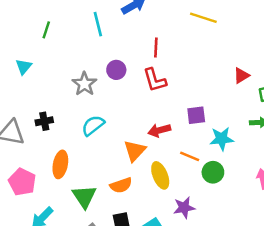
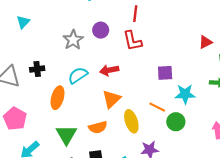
red arrow: (159, 130) -> (109, 70), moved
orange ellipse: (60, 164) -> (58, 98), moved

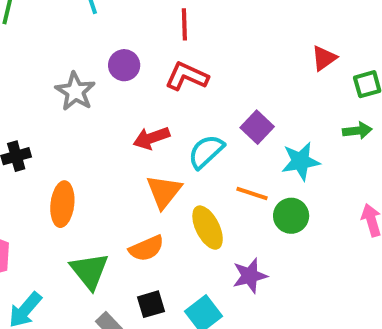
red L-shape: (132, 41) -> (187, 76), turned 135
purple square: (165, 73) -> (257, 127), turned -35
cyan semicircle: (78, 75) -> (206, 152), moved

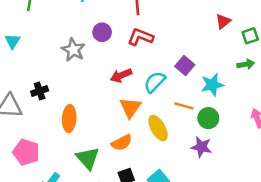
purple star: (250, 276) -> (201, 147), moved, turned 30

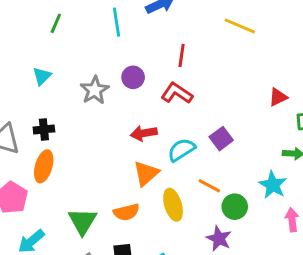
cyan triangle: (13, 41) -> (42, 76), moved
cyan star: (212, 85) -> (273, 185), moved, turned 30
orange ellipse: (69, 119) -> (44, 166), moved

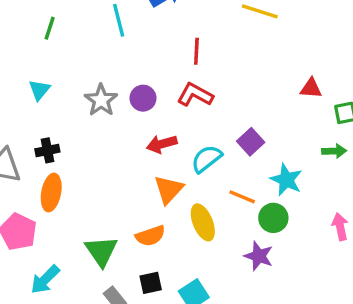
purple circle: (133, 77) -> (143, 98), moved
red triangle: (278, 97) -> (311, 88), turned 36
cyan star: (273, 185) -> (286, 180), moved

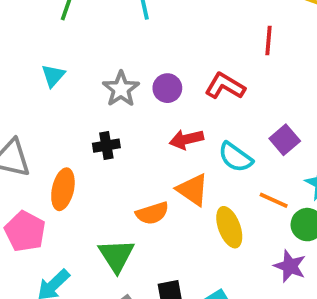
red line: (196, 51) -> (269, 41), moved
black cross: (47, 150) -> (106, 146), moved
cyan semicircle: (206, 159) -> (235, 157), turned -108
orange triangle: (169, 189) -> (193, 190), turned -40
orange semicircle: (150, 236) -> (152, 213), moved

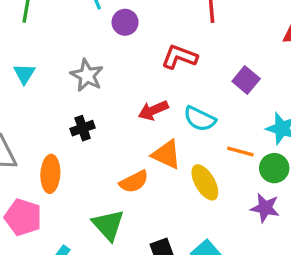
purple circle: (167, 88) -> (125, 22), moved
purple square: (285, 140) -> (246, 80), moved

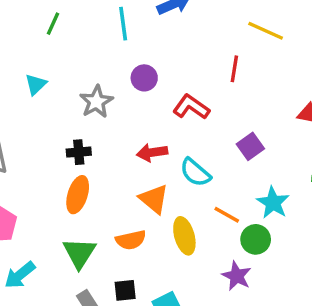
purple circle: (125, 22) -> (144, 78), moved
orange ellipse: (50, 174) -> (78, 195), moved
orange semicircle: (134, 182) -> (131, 240), moved

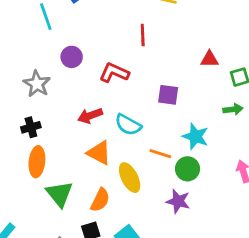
purple square: (250, 146) -> (168, 95), turned -35
orange semicircle: (131, 240) -> (100, 200), moved, turned -40
green triangle: (79, 253) -> (60, 194), moved

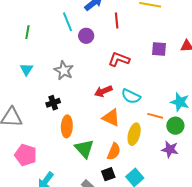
red line: (143, 35) -> (117, 20), moved
purple circle: (72, 57) -> (86, 36), moved
purple square: (168, 95) -> (159, 49), moved
black cross: (31, 127) -> (53, 103), moved
yellow ellipse: (130, 178) -> (134, 134), turned 45

